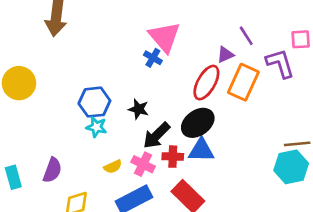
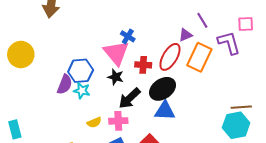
pink triangle: (164, 37) -> (116, 53), moved
red cross: (173, 157) -> (143, 65), moved
pink cross: (143, 164) -> (118, 121), turned -30
purple semicircle: (52, 170) -> (65, 84), moved

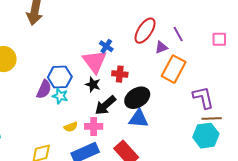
purple L-shape: (229, 43) -> (203, 98), moved
red ellipse: (170, 57) -> (145, 31), moved

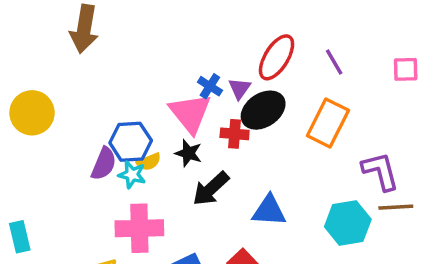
purple triangle: (161, 47) -> (240, 88), moved, turned -32
black ellipse: (137, 98) -> (263, 110), moved
pink cross: (94, 126) -> (139, 228), moved, size x1.5
yellow semicircle: (71, 127) -> (149, 162), moved
cyan hexagon: (206, 136) -> (348, 223), moved

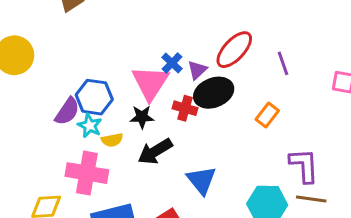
orange rectangle: (328, 123) -> (267, 115), size x0.6
black star: (188, 153) -> (142, 117), turned -30
yellow semicircle: (149, 162) -> (112, 140), moved
blue triangle: (269, 211) -> (201, 180), turned 36

